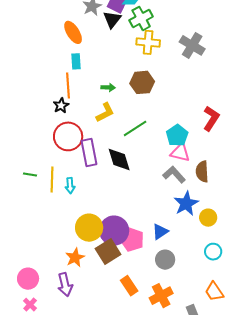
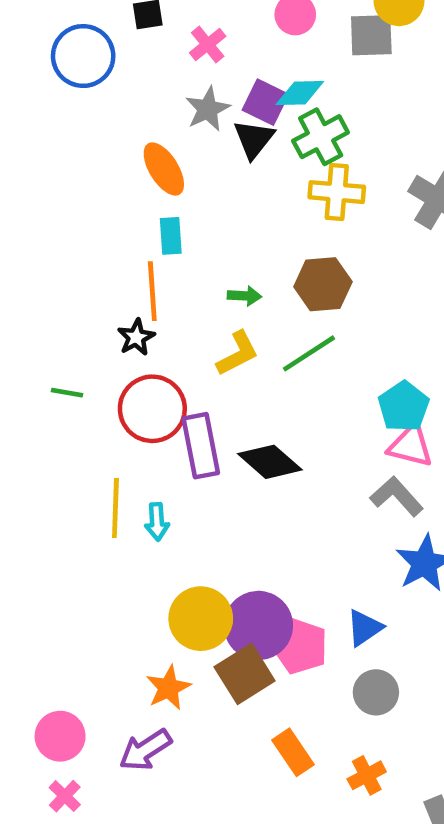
green line: (135, 128) -> (309, 353), moved
black diamond: (119, 160) -> (270, 462), turned -32
green line: (30, 175) -> (67, 393), moved
purple arrow: (65, 285) -> (145, 750), turned 70
orange cross: (161, 296) -> (367, 775), size x0.7

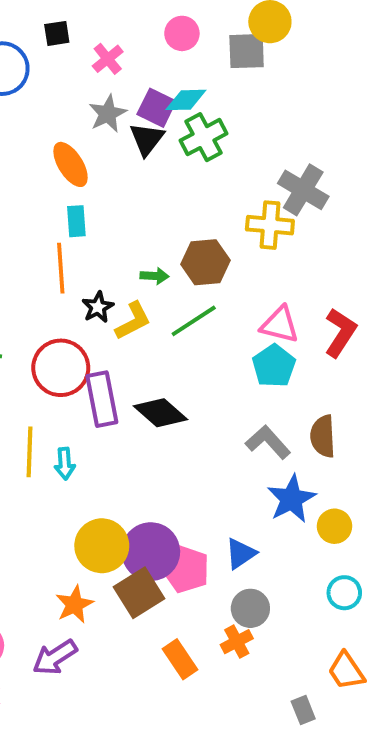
yellow cross: (337, 192) -> (270, 225), moved
green arrow: (245, 296) -> (155, 276), moved
black star: (136, 337) -> (98, 307), moved
pink triangle: (411, 446) -> (280, 325), moved
orange cross: (367, 775) -> (237, 642), moved

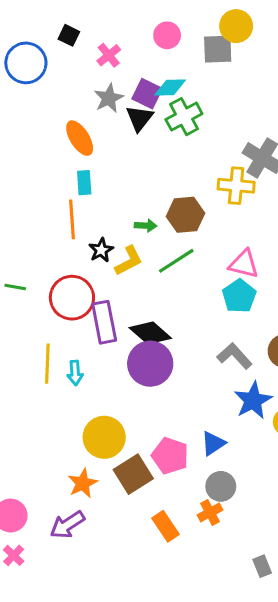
black square: (57, 33) -> (69, 35), turned 35
purple circle: (151, 552) -> (150, 364), moved

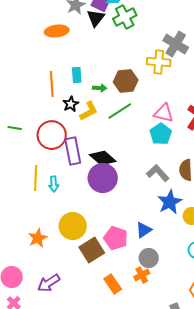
orange ellipse: (80, 138) -> (57, 31), turned -65
cyan rectangle: (84, 183) -> (77, 75), moved
orange star: (83, 483) -> (38, 238), moved

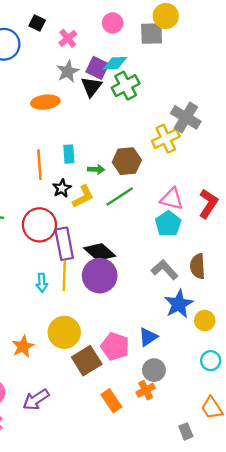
yellow cross: (159, 62) -> (166, 139), turned -30
yellow line: (36, 178) -> (64, 276), moved

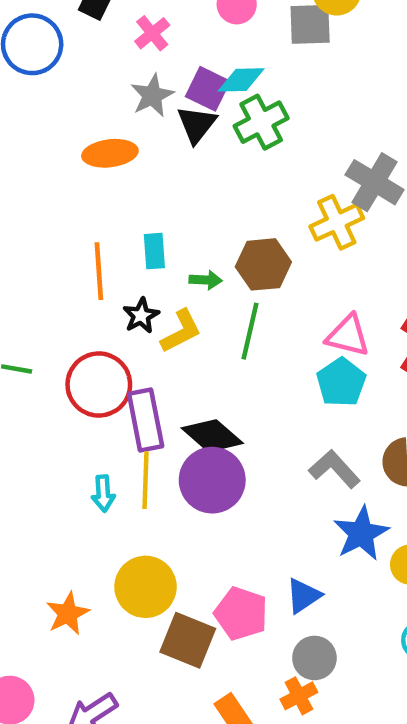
green line: (120, 197) -> (250, 331), turned -44
brown square: (87, 361) -> (188, 640), turned -36

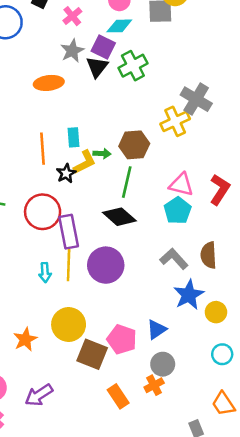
cyan diamond: (241, 80) -> (119, 26), moved
yellow L-shape: (181, 331) -> (85, 162), moved
black diamond: (212, 436) -> (119, 217), moved

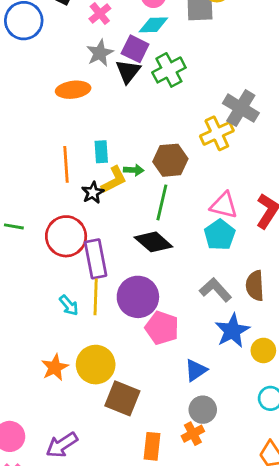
cyan arrow: (45, 272) -> (69, 305), turned -36
orange star: (25, 339) -> (55, 367), moved
pink pentagon: (122, 339) -> (162, 328), moved
orange rectangle: (118, 396) -> (152, 446), turned 40

